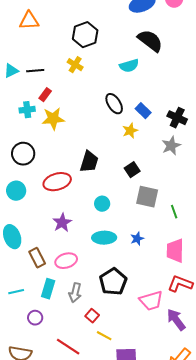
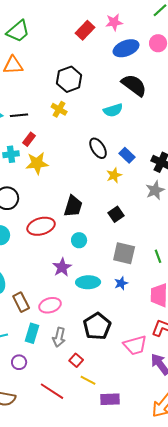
gray square: (147, 197) -> (124, 253), moved
cyan circle: (102, 204) -> (79, 240), moved
purple star: (62, 223) -> (62, 267), moved

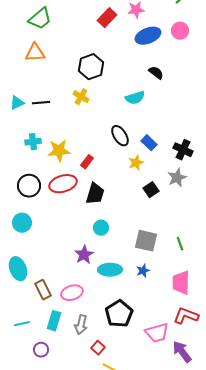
black semicircle: (134, 85) -> (156, 73), size x0.6
red rectangle: (29, 139) -> (87, 162), moved
black square: (116, 214) -> (151, 190), moved
red ellipse: (41, 226) -> (63, 184), moved

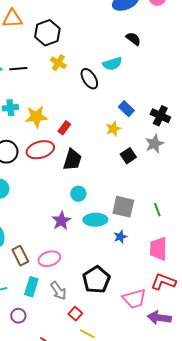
black hexagon: (91, 67) -> (47, 33), moved
black ellipse: (120, 136) -> (89, 79), moved
cyan ellipse: (110, 270) -> (95, 220), moved
gray arrow: (81, 325) -> (58, 291), turned -48
purple arrow: (182, 352) -> (159, 318), turned -45

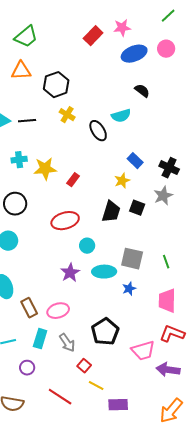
red ellipse: (40, 150) -> (65, 221), moved
black square: (128, 156) -> (137, 208), turned -35
black trapezoid: (72, 160) -> (111, 212), moved

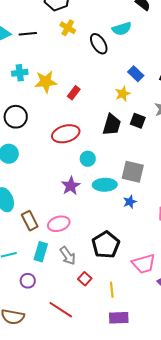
yellow line: (96, 386) -> (112, 290), moved, turned 56

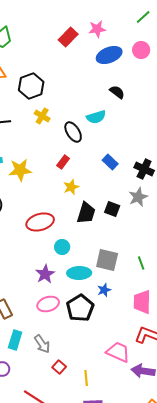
red rectangle: (74, 93) -> (63, 162), moved
yellow star: (123, 94) -> (71, 187), moved
pink ellipse: (59, 224) -> (48, 304), moved
black pentagon: (106, 245) -> (80, 308), moved
pink trapezoid: (144, 264) -> (118, 352), turned -140

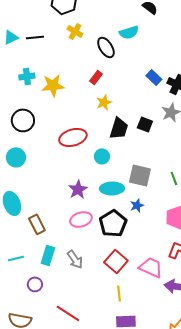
blue rectangle: (110, 162) -> (154, 77), moved
cyan circle: (62, 247) -> (102, 156), moved
red square: (59, 367) -> (116, 261), moved, size x1.6

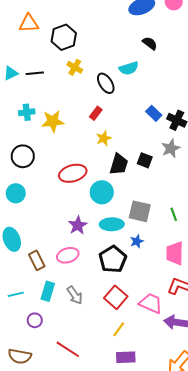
cyan circle: (102, 156) -> (102, 192), size x1.5
pink ellipse: (81, 219) -> (68, 255), moved
yellow line: (119, 293) -> (119, 329), turned 42

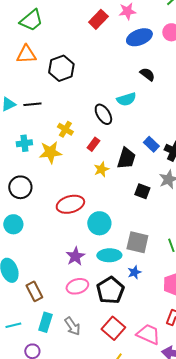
yellow cross: (75, 67) -> (65, 129), moved
black trapezoid: (119, 164) -> (126, 158), moved
pink ellipse: (68, 255) -> (77, 286), moved

